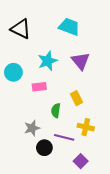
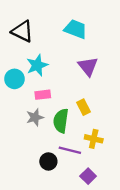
cyan star: (48, 61) -> (37, 65), moved
green semicircle: (56, 111) -> (61, 121), size x1.5
gray star: (32, 128) -> (35, 117), moved

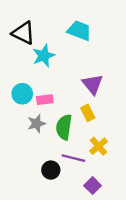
cyan star: (37, 65) -> (44, 56), moved
purple triangle: (88, 66) -> (93, 84), moved
cyan circle: (14, 79) -> (22, 94), moved
yellow cross: (94, 139) -> (98, 146), turned 36

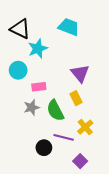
cyan circle: (22, 94) -> (18, 70), moved
green semicircle: (64, 127) -> (55, 111), turned -35

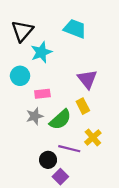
black triangle: (20, 29) -> (22, 31), turned 45
green semicircle: (55, 111) -> (60, 120), turned -105
purple square: (80, 161) -> (60, 177), moved

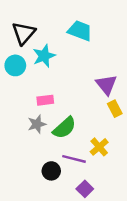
cyan circle: (20, 76) -> (15, 65), moved
purple triangle: (87, 79) -> (106, 85), moved
yellow rectangle: (83, 106) -> (115, 109), moved
purple square: (60, 177) -> (85, 189), moved

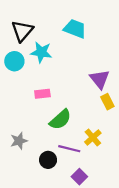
cyan star: (44, 56) -> (41, 52), turned 30
gray star: (37, 124) -> (19, 141), moved

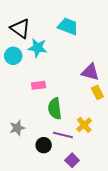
black triangle: (22, 31) -> (20, 28), turned -35
purple triangle: (100, 79) -> (90, 72), turned -36
green semicircle: (60, 120) -> (55, 109), turned 125

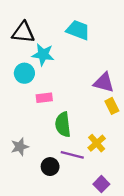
black triangle: (20, 28) -> (23, 32), turned -30
cyan circle: (13, 56) -> (24, 73), moved
purple square: (72, 160) -> (101, 184), moved

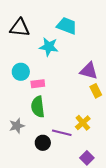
cyan star: (43, 55) -> (49, 47), moved
cyan circle: (24, 73) -> (21, 72), moved
green semicircle: (63, 125) -> (38, 107), moved

